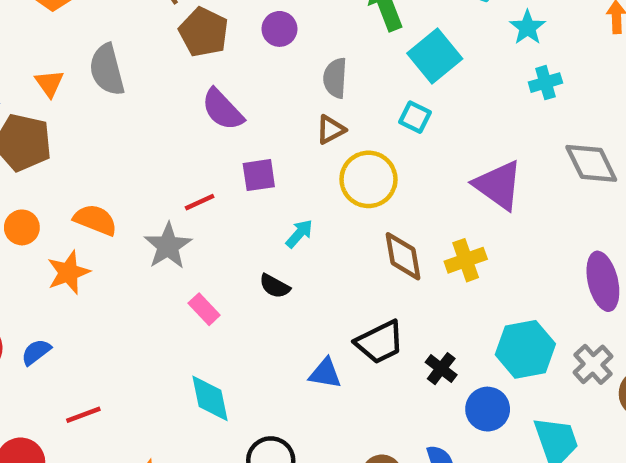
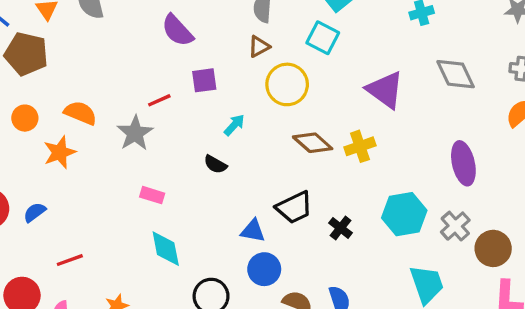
cyan square: (415, 117) -> (323, 38), size x1.4
brown diamond: (403, 256) -> (313, 143), turned -39
pink rectangle: (204, 309) -> (152, 195), moved, turned -30
blue circle: (488, 409) -> (264, 269), moved

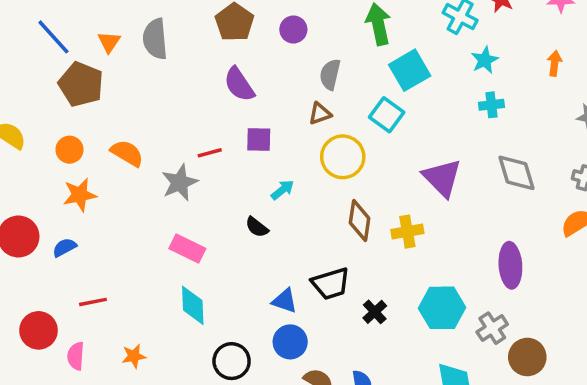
brown diamond: (313, 143) -> (360, 220), turned 48
orange star: (60, 152) -> (80, 195), moved
pink rectangle: (152, 195) -> (187, 248), size x1.4

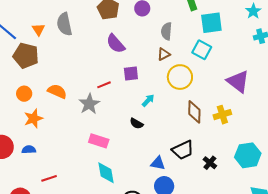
cyan square: (410, 70) -> (211, 23), turned 30
blue semicircle: (65, 247) -> (29, 150), turned 32

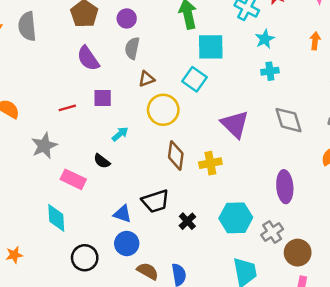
gray semicircle: (166, 31) -> (132, 48), moved
gray star: (89, 104) -> (44, 146), moved
pink rectangle: (99, 141) -> (73, 179), moved

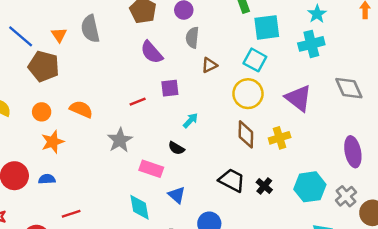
cyan cross: (270, 71) -> (311, 44), moved, size x1.5
yellow circle: (163, 110) -> (248, 94), moved
black trapezoid: (155, 201) -> (232, 180), turned -128
blue triangle: (122, 214) -> (177, 195), moved, turned 30
black cross: (187, 221) -> (264, 186), moved

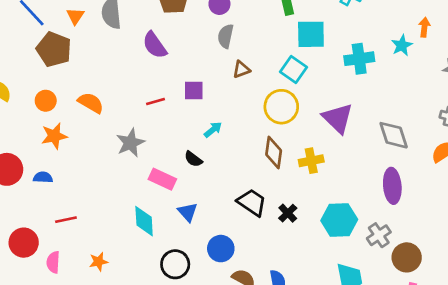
cyan star: (317, 14) -> (402, 45), moved
purple semicircle: (152, 52) -> (155, 45), moved
gray diamond: (349, 88) -> (394, 135), moved

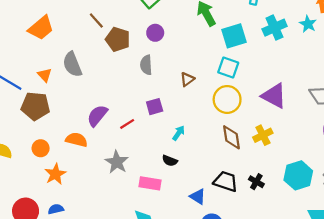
gray semicircle: (226, 36) -> (146, 65), moved
purple semicircle: (155, 45) -> (97, 116), moved, turned 90
cyan cross: (359, 59) -> (275, 28), moved
blue triangle: (188, 212) -> (198, 197), moved

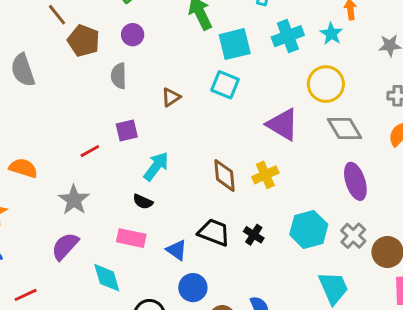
yellow circle: (227, 99) -> (326, 84), moved
purple semicircle: (97, 116) -> (65, 246), moved
cyan arrow: (179, 133) -> (156, 166), size x1.5
pink rectangle: (150, 183) -> (131, 238), moved

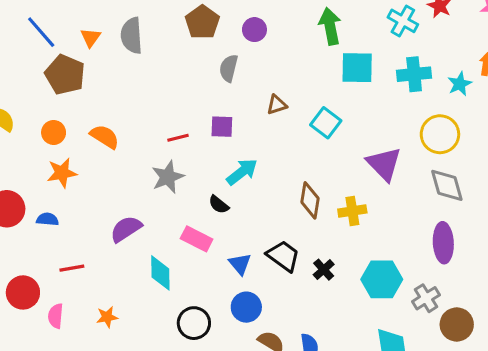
cyan square: (225, 85) -> (326, 123), moved
gray star: (74, 200) -> (168, 177), moved

